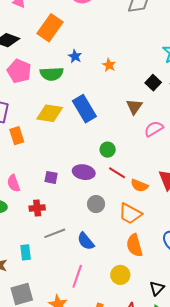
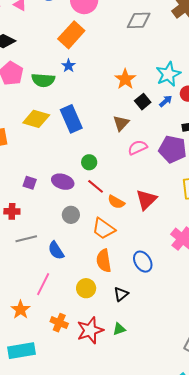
orange rectangle: (50, 28) -> (71, 35), moved
orange star: (109, 65) -> (125, 79), moved, size x1.5
black triangle: (157, 288) -> (121, 294), moved

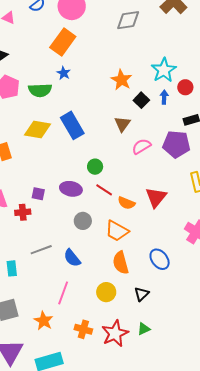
blue arrow: (166, 101) -> (164, 97), turned -40
red cross: (12, 211) -> (23, 212), moved

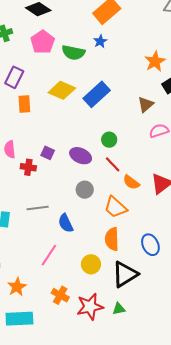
blue rectangle: (72, 125) -> (97, 94), turned 64
black triangle: (142, 294) -> (125, 274), size x1.8
orange star: (44, 321) -> (17, 287), moved

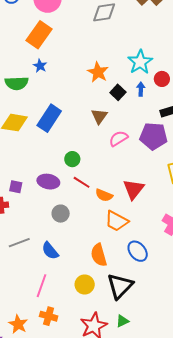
orange trapezoid: (115, 207) -> (117, 221), moved
orange cross: (60, 295) -> (49, 316), moved

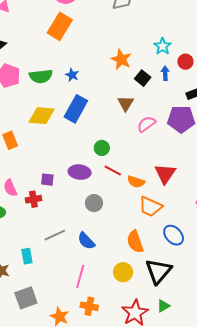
cyan star: (140, 62) -> (163, 46), size x0.7
blue star: (40, 66) -> (72, 75), moved

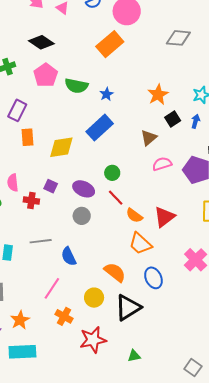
yellow diamond: (42, 116) -> (61, 147), moved, turned -32
gray circle: (94, 203) -> (82, 216), moved
orange semicircle: (135, 242) -> (115, 272), turned 130
orange cross: (89, 306) -> (64, 316), moved
green triangle: (163, 306) -> (134, 356), moved

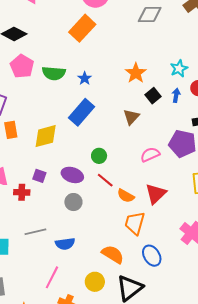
pink semicircle: (162, 164) -> (150, 155), moved
orange trapezoid: (140, 244) -> (135, 223), turned 70
blue semicircle: (69, 256) -> (65, 244), turned -66

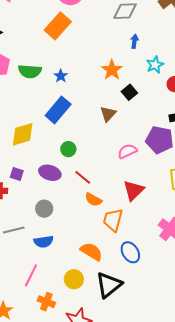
blue arrow: (176, 95) -> (134, 41), moved
green circle: (99, 156) -> (68, 149), moved
orange semicircle: (126, 196) -> (93, 200), moved
gray circle: (73, 202) -> (44, 209), moved

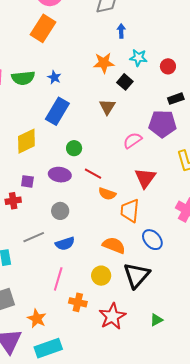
cyan star: (155, 65) -> (138, 58), moved, turned -30
orange star: (112, 70) -> (104, 63), turned -30

